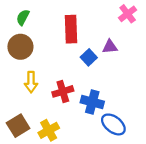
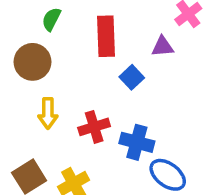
green semicircle: (23, 17) -> (51, 19), moved
purple triangle: (110, 47) -> (163, 47), moved

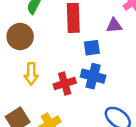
blue square: (132, 77) -> (92, 48), turned 35
blue cross: (137, 142) -> (93, 76), moved

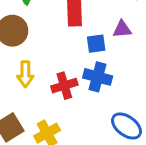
purple triangle: (114, 25) -> (122, 29), moved

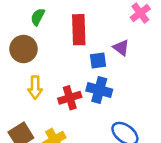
purple triangle: (122, 29) -> (121, 48), turned 42

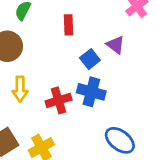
red rectangle: (79, 30) -> (69, 25), size x0.6
blue square: (98, 61) -> (90, 59), turned -30

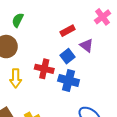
red rectangle: (69, 25) -> (68, 31), moved, turned 64
red cross: (59, 100) -> (44, 69), moved, turned 30

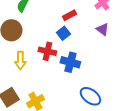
purple triangle: (87, 46) -> (102, 29), moved
blue square: (68, 56) -> (63, 33), moved

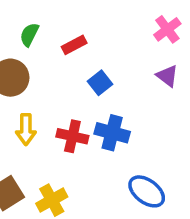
red rectangle: (69, 15) -> (74, 45), moved
red cross: (47, 51) -> (72, 136), moved

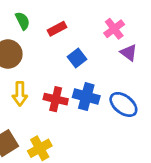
pink cross: (167, 29) -> (114, 29), moved
green semicircle: (29, 34) -> (23, 21), turned 126
blue ellipse: (147, 191) -> (123, 104), moved

